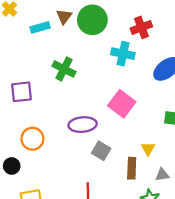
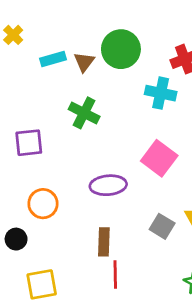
brown triangle: (64, 17) -> (84, 62), moved
gray square: (101, 151) -> (162, 226), moved
brown rectangle: (132, 168) -> (104, 242), moved

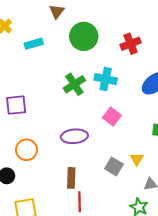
brown triangle: (84, 62) -> (57, 11), moved
cyan cross: (161, 93) -> (106, 79), moved
green cross: (84, 113) -> (74, 84), moved, turned 30
pink square: (159, 158) -> (112, 117), size x0.7

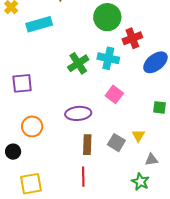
green circle: (84, 36) -> (107, 17), moved
cyan rectangle: (34, 44) -> (39, 24), size x1.4
red cross: (131, 44) -> (132, 38), moved
brown rectangle: (71, 178) -> (87, 145), moved

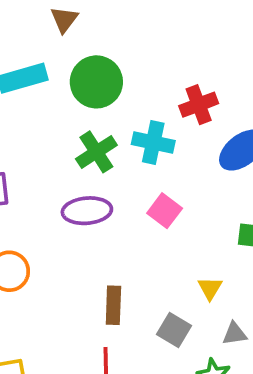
green circle: (107, 17) -> (96, 82), moved
purple ellipse: (78, 113) -> (87, 211), moved
gray square: (116, 143) -> (174, 330), moved

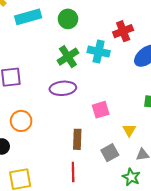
green circle: (96, 82) -> (68, 19), size x0.7
pink square: (165, 211) -> (101, 110), moved, turned 36
gray square: (174, 330) -> (110, 153), turned 30

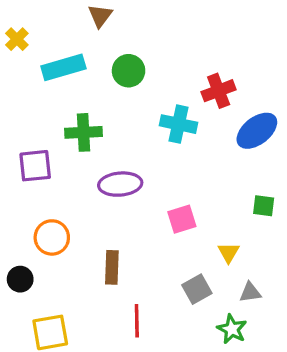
green cross: (68, 57) -> (83, 132), moved, turned 30
brown rectangle: (77, 139) -> (112, 267), moved

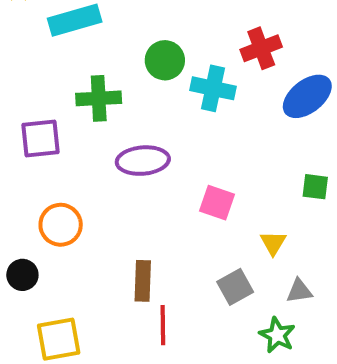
green circle: (129, 71) -> (165, 60), moved
pink square: (182, 219) -> (217, 203), turned 36
brown rectangle: (112, 267) -> (143, 281), moved

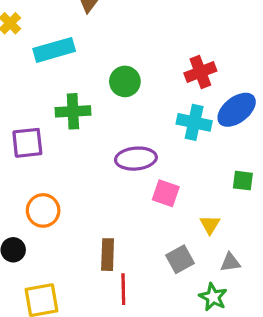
cyan cross: (213, 88) -> (194, 122), moved
purple ellipse: (143, 161) -> (136, 159), moved

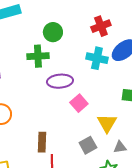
green cross: (73, 111) -> (38, 56), moved
pink square: (166, 193) -> (79, 103), turned 30
yellow triangle: (210, 225) -> (107, 123), size x1.5

